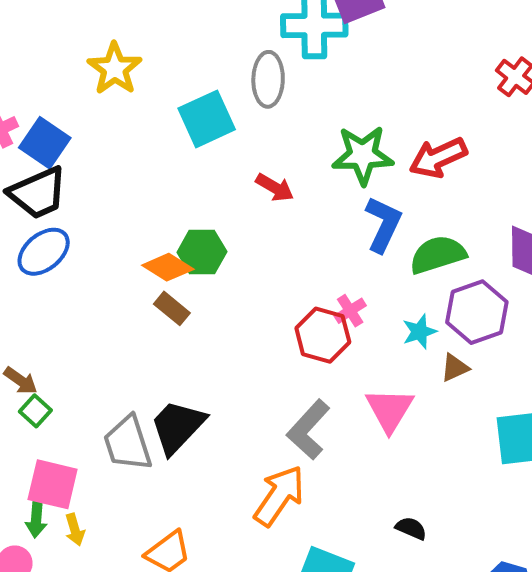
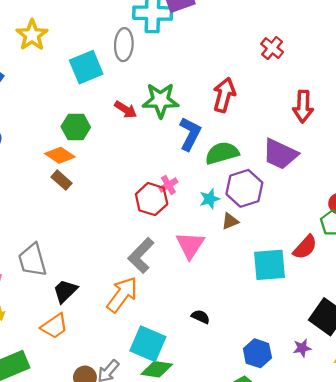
green star: (363, 155) -> (161, 100), moved
red arrow: (438, 158) -> (224, 95), turned 128
green hexagon: (202, 252) -> (76, 127), moved
black trapezoid: (177, 427) -> (65, 291), moved, size x0.7

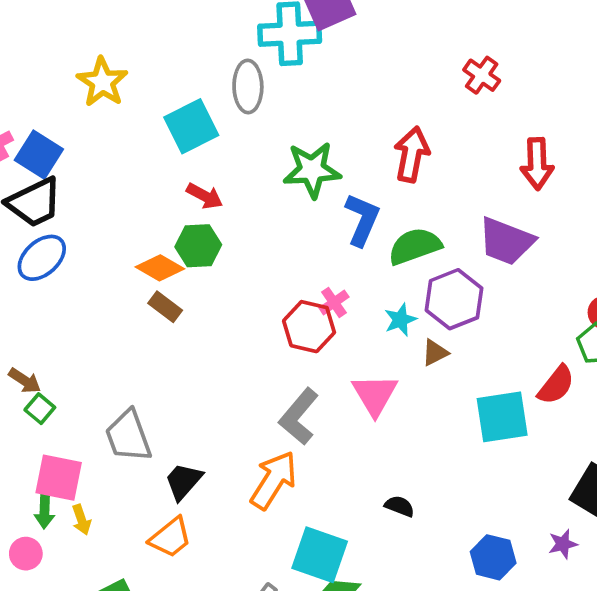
red arrow: (126, 110) -> (205, 196), moved
green hexagon: (76, 127) -> (198, 246), moved

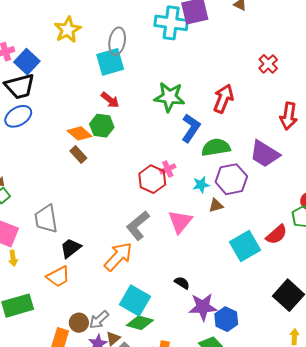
gray ellipse: (248, 87) -> (117, 41), moved
cyan square: (502, 417) -> (245, 246), turned -32
purple star: (563, 544) -> (203, 307), moved, size x1.8

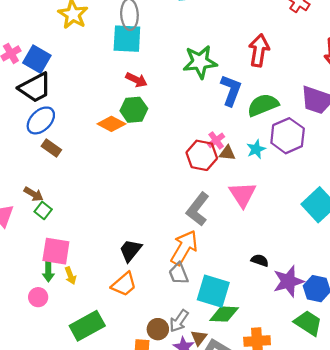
cyan square: (110, 62) -> (127, 39), turned 32
brown rectangle: (78, 154) -> (51, 148), moved
brown triangle: (216, 205) -> (227, 153), moved, turned 35
gray trapezoid: (46, 219) -> (179, 274), moved, size x0.7

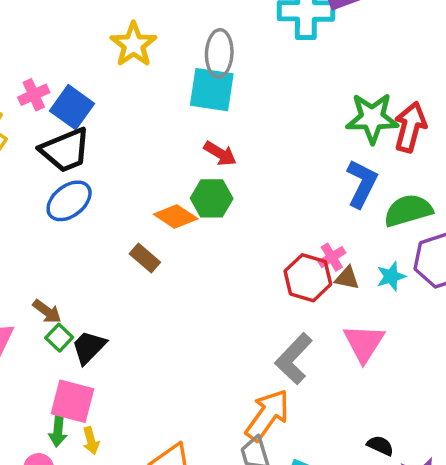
green star: (200, 62) -> (372, 118), moved
brown rectangle: (51, 148) -> (145, 258), moved
black trapezoid: (130, 250) -> (89, 347), moved

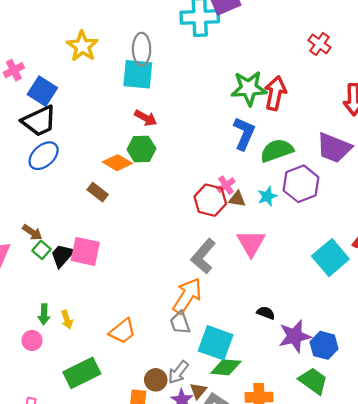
pink cross: (34, 95) -> (14, 70), moved
pink square: (73, 401) -> (85, 251), moved

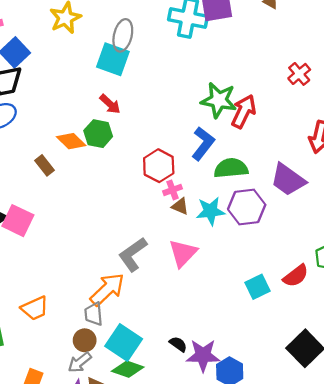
cyan star: (267, 196) -> (210, 211), size x1.4
red hexagon: (210, 200) -> (159, 166), moved
cyan square: (330, 258) -> (258, 287), size x0.7
black semicircle: (266, 313) -> (178, 344), moved
brown circle: (156, 380) -> (85, 340), moved

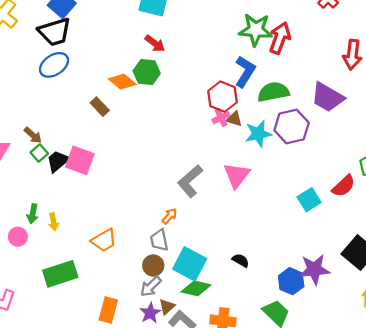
red hexagon: (159, 166) -> (222, 97), moved
brown triangle: (180, 206) -> (234, 119), moved
orange arrow: (107, 289) -> (170, 216), size x0.5
purple star: (203, 355) -> (314, 269), moved

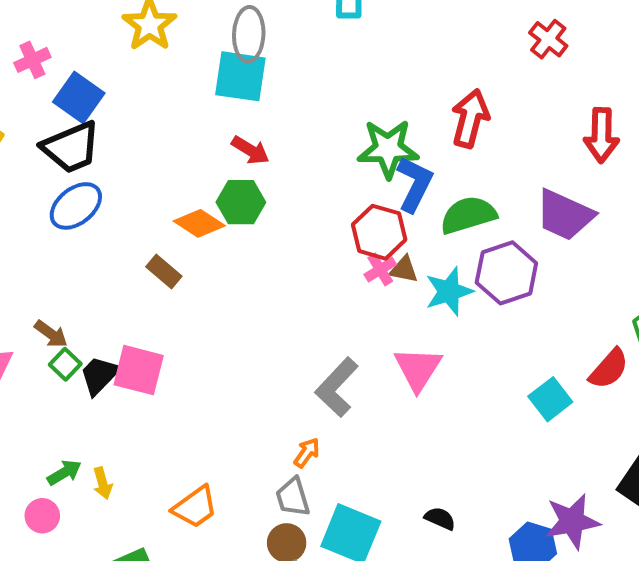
green star: (256, 30) -> (388, 149), moved
green arrow: (33, 214) -> (64, 473), turned -126

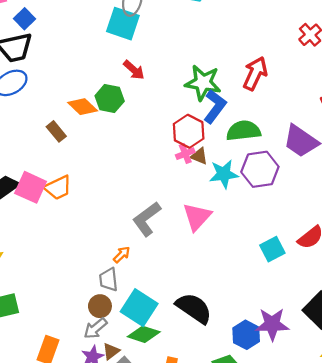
blue square: (79, 97) -> (24, 19), size x0.7
red arrow: (250, 150) -> (134, 70), moved
orange trapezoid: (195, 507) -> (58, 188), moved
black semicircle: (440, 518) -> (194, 308), size x2.0

